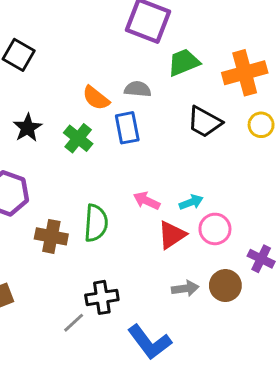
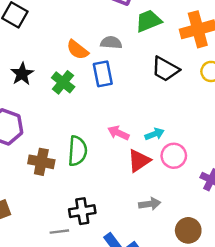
brown circle: (225, 286) -> (188, 230), moved
gray line: (74, 323) -> (59, 232), turned 36

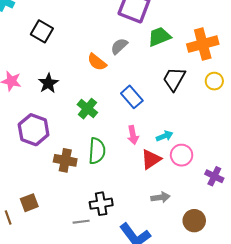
gray semicircle: (111, 43) -> (119, 46), moved, turned -48
black trapezoid: (165, 69) -> (174, 79), turned 90
blue rectangle: (103, 74) -> (132, 97), moved, turned -30
green cross: (63, 82) -> (87, 109), moved
pink arrow: (118, 133) -> (133, 135), turned -126

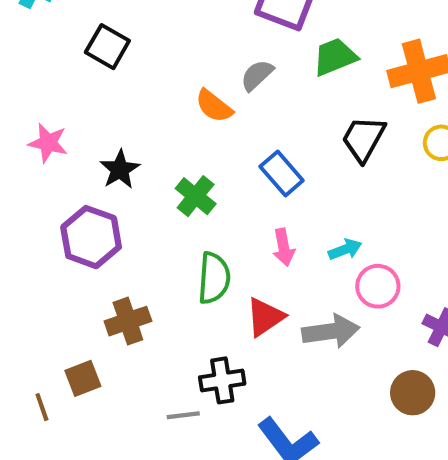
black star: (48, 83) -> (120, 169), moved
red triangle: (151, 159) -> (265, 317), moved
brown cross: (65, 160) -> (128, 321), moved, turned -30
gray arrow: (160, 197) -> (331, 331), moved, size x1.5
brown circle: (194, 221) -> (413, 393), moved

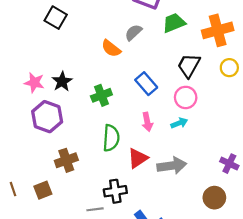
pink star: (48, 143) -> (34, 83), moved
green cross: (196, 196) -> (101, 95), turned 30
pink circle: (378, 286) -> (186, 97), moved
brown line: (42, 407) -> (13, 189), moved

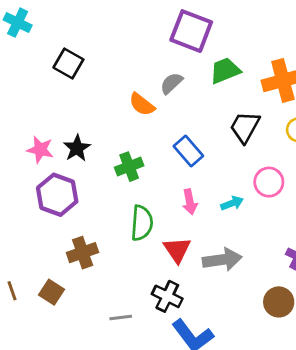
pink circle: (186, 97) -> (269, 182), moved
red triangle: (138, 158) -> (177, 250), turned -30
brown square: (43, 190) -> (52, 292), turned -36
black cross: (115, 191) -> (167, 296), moved, turned 35

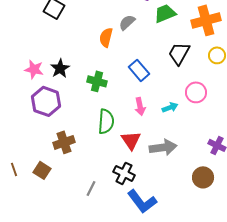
orange semicircle: (142, 104) -> (106, 37), turned 66
green cross: (129, 167) -> (97, 81), turned 36
gray line: (121, 318) -> (91, 188), turned -56

